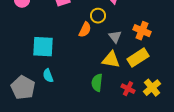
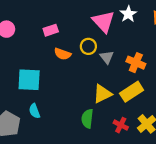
orange semicircle: (85, 30) -> (63, 54), moved, turned 84
gray triangle: (115, 37) -> (107, 57), moved
yellow triangle: (111, 60) -> (102, 94), turned -36

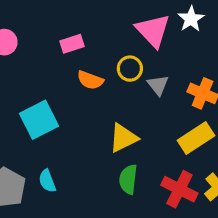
cyan square: (29, 80) -> (39, 120), turned -30
yellow triangle: (102, 94) -> (123, 138), moved
cyan semicircle: (34, 111) -> (47, 181), moved
red cross: (121, 125) -> (179, 189), size x1.5

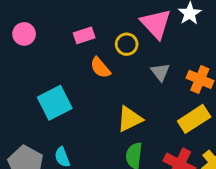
yellow circle: (130, 69) -> (127, 44), moved
orange semicircle: (90, 80) -> (100, 68), turned 30

